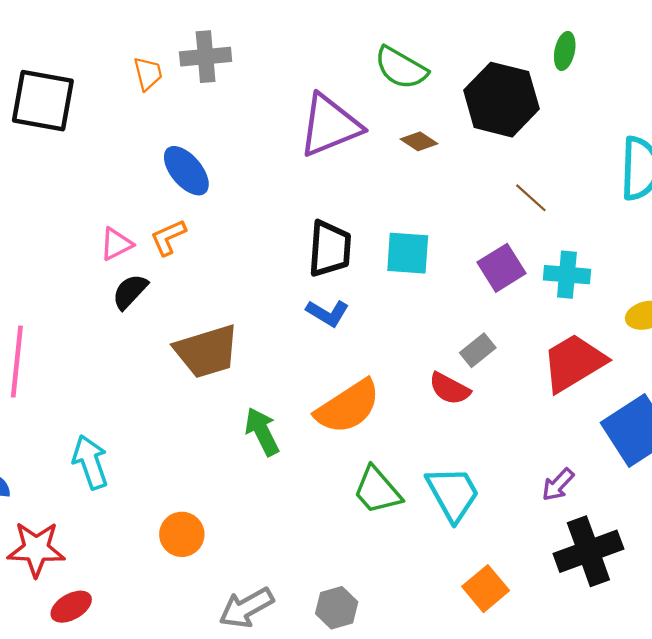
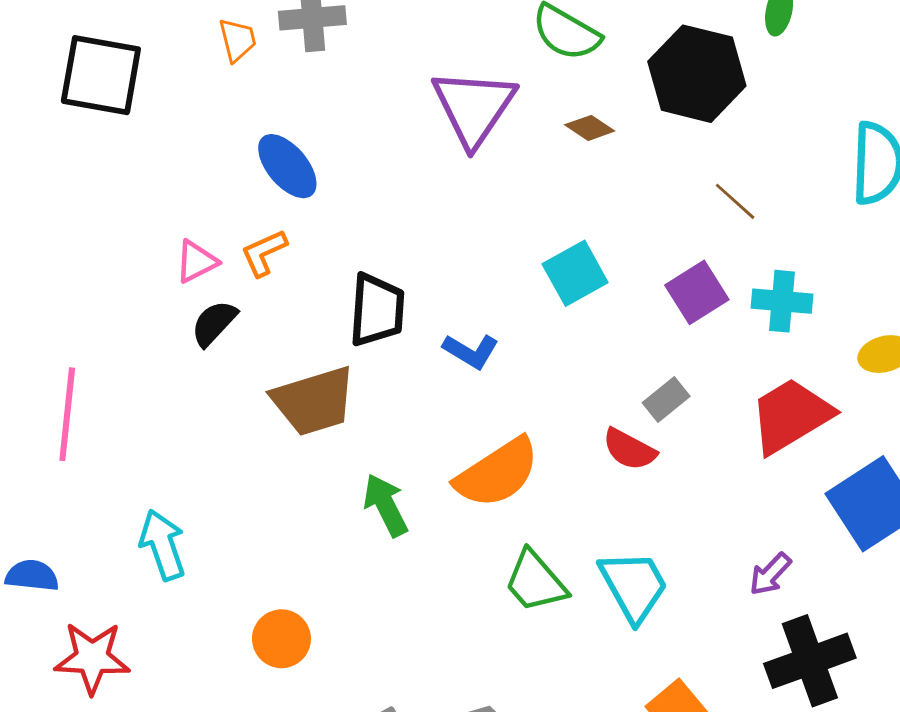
purple triangle: (330, 126) -> (474, 107), turned -34
black trapezoid: (330, 249) -> (377, 310), moved
cyan square: (408, 253) -> (575, 273), turned -33

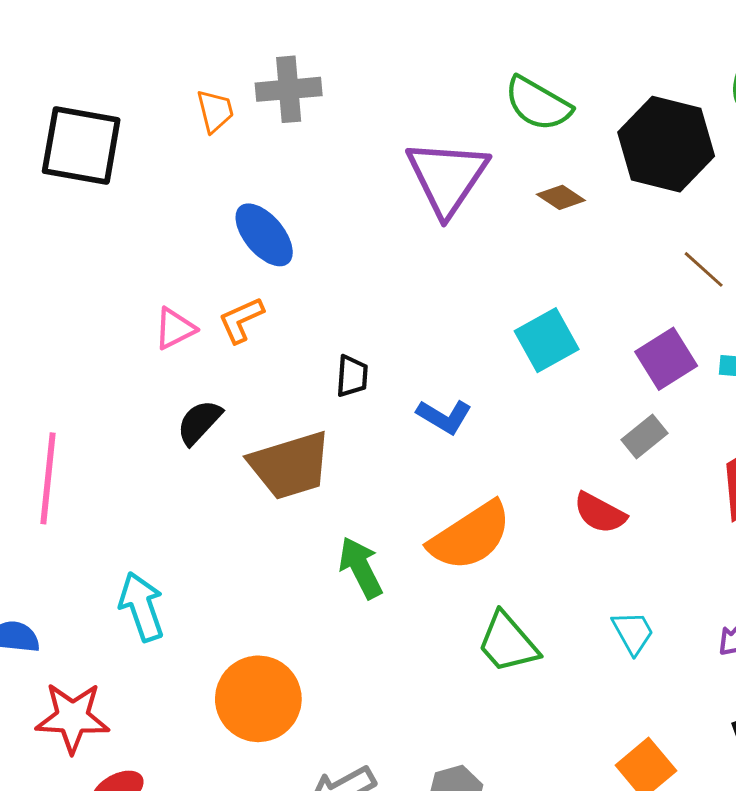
black trapezoid: (377, 310) -> (352, 376), size x0.6
black semicircle: (214, 323) -> (199, 422), moved
gray rectangle: (666, 400) -> (645, 437), moved
cyan trapezoid: (634, 586) -> (633, 633), moved, size x0.6
orange circle: (281, 639) -> (258, 699), size x1.5

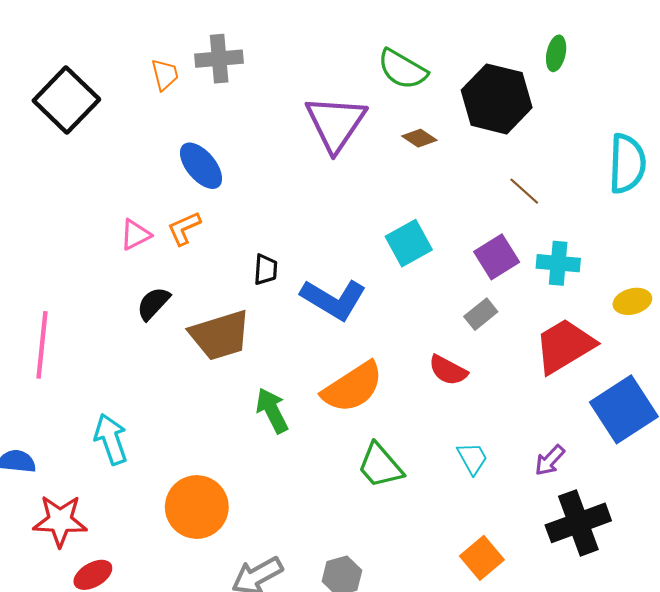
black square: (81, 146) -> (66, 100), turned 34
blue L-shape: (444, 416) -> (333, 299), size x1.6

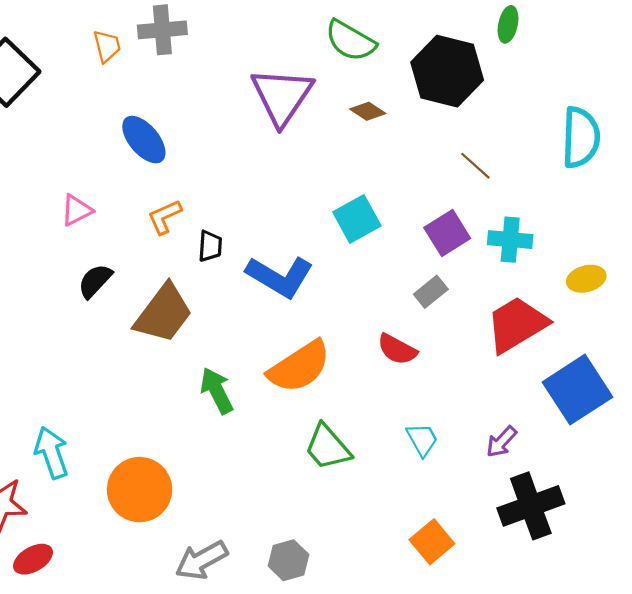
orange L-shape: (184, 228) -> (165, 217), moved
brown trapezoid: (220, 335) -> (163, 313), turned -36
cyan arrow: (111, 439) -> (52, 453), moved

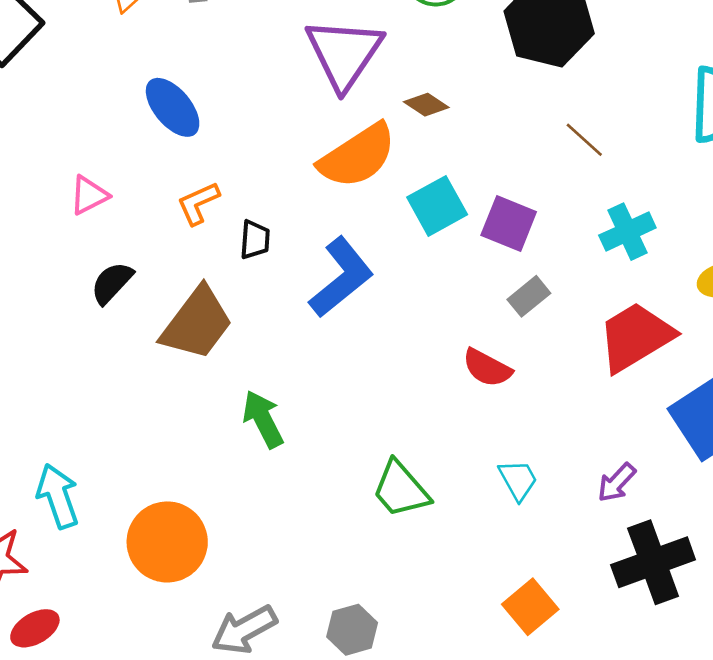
brown diamond: (368, 111) -> (426, 105), moved
purple square: (447, 233) -> (509, 223), moved, turned -36
cyan cross: (510, 240) -> (627, 232), turned -30
blue L-shape: (280, 277) -> (341, 277), turned -70
orange semicircle: (299, 367) -> (357, 156), moved

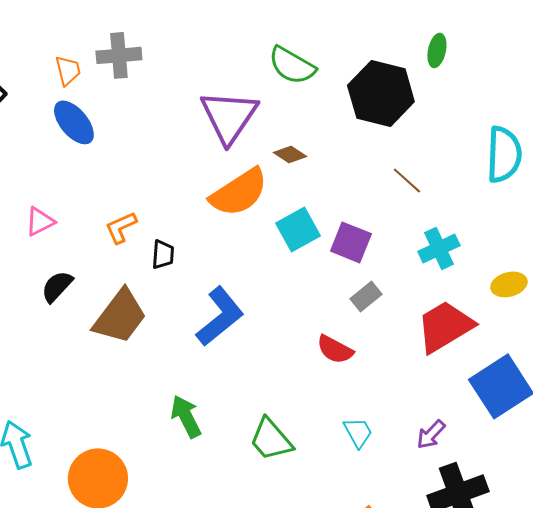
blue ellipse: (173, 107) -> (74, 122), moved
blue L-shape: (341, 277) -> (220, 316), moved
green arrow: (263, 419) -> (186, 416), moved

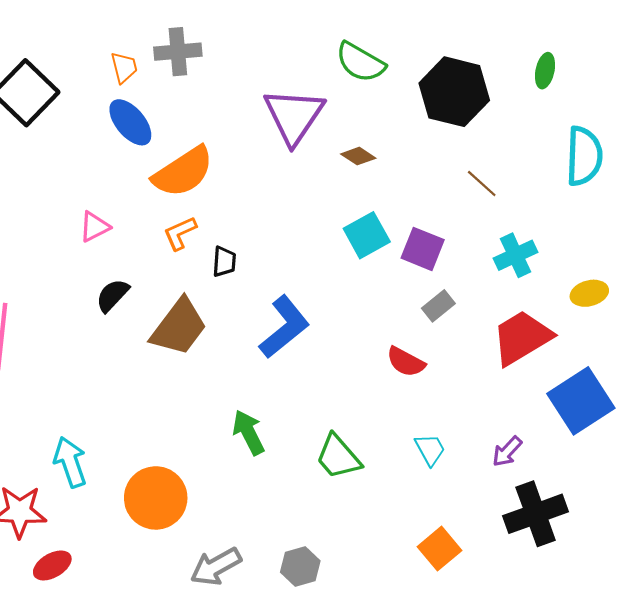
green ellipse: (437, 50) -> (545, 71), moved
orange semicircle: (239, 192) -> (183, 172), moved

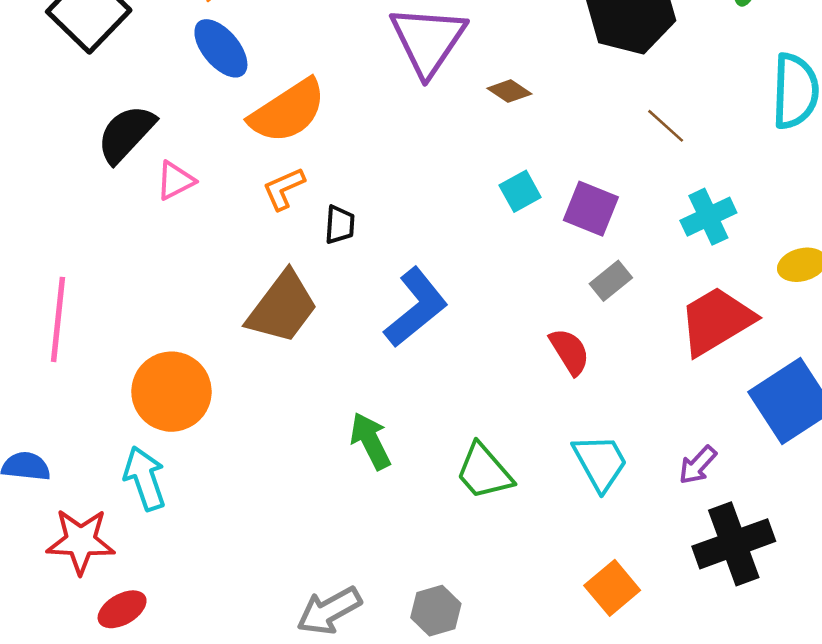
cyan square: (367, 235) -> (520, 191), size x0.7
black semicircle: (112, 295) -> (126, 134), moved, size x1.4
red semicircle: (406, 362) -> (569, 352), turned -150
cyan trapezoid: (430, 449) -> (600, 462), size x1.4
orange circle: (156, 498) -> (171, 392), moved

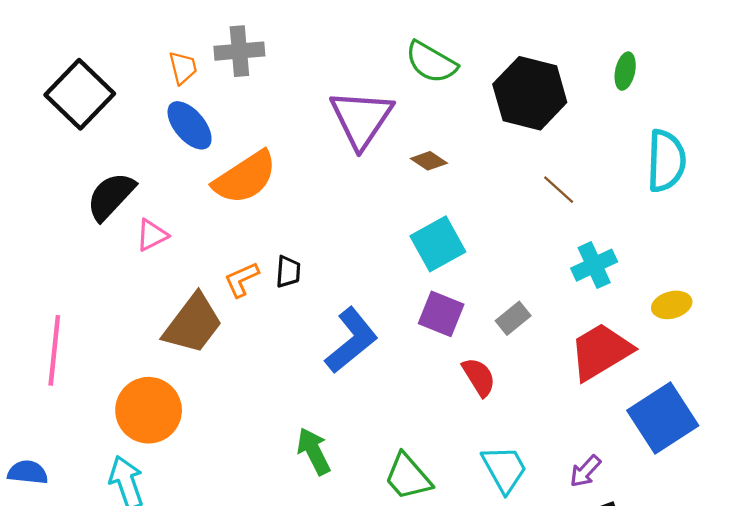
orange L-shape: (284, 189) -> (242, 279), moved
cyan square: (520, 191) -> (438, 244), size x1.6
purple square: (591, 209) -> (441, 314), moved
brown trapezoid: (282, 307) -> (193, 324), moved

